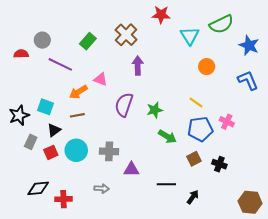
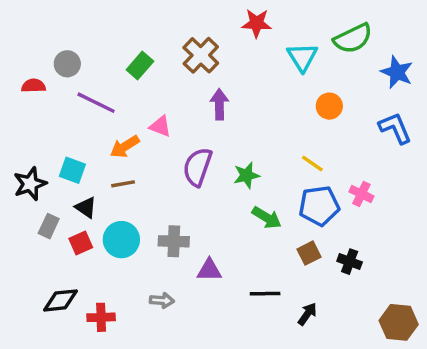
black triangle: (54, 130) -> (86, 207), turned -48

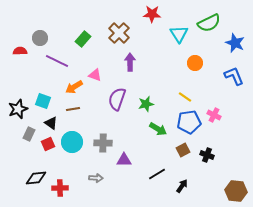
black line: (265, 294) -> (157, 174), turned -30

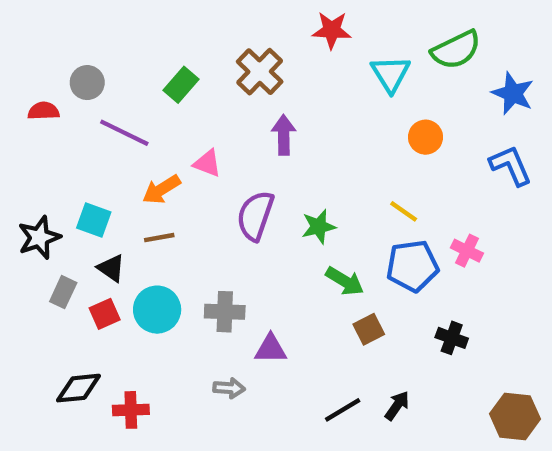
brown square: (183, 150) -> (369, 329), moved
black line: (157, 174) -> (343, 410), moved
gray arrow: (96, 178) -> (229, 388), moved

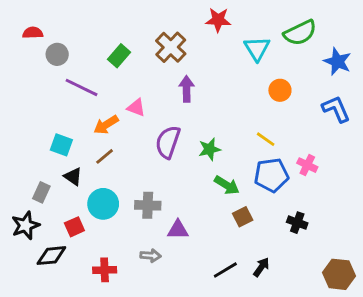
red semicircle: (44, 111) -> (33, 33), moved
black star: (39, 238) -> (26, 225), moved
brown line: (159, 238) -> (105, 156), turned -30
red square: (105, 314) -> (74, 227), moved
red cross: (131, 410) -> (105, 270), moved

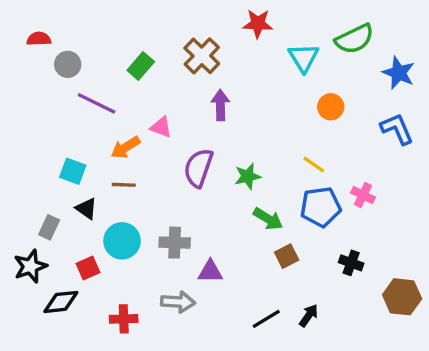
brown line: (105, 156) -> (124, 185), turned 42
gray arrow: (151, 256) -> (178, 302), size x1.4
brown hexagon: (339, 274) -> (402, 297), moved

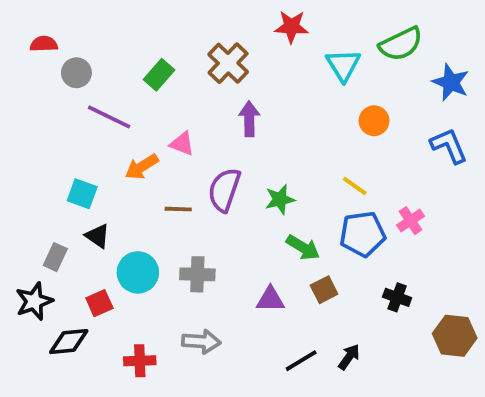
brown line: (124, 185) -> (178, 209), moved
pink cross: (363, 195) -> (410, 221), turned 30
purple triangle: (210, 271) -> (270, 299), moved

